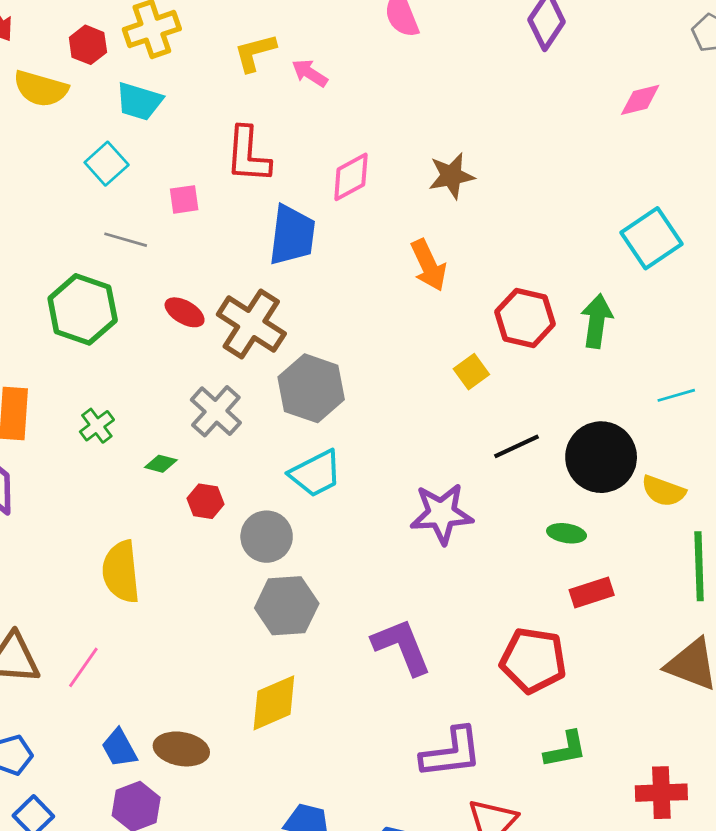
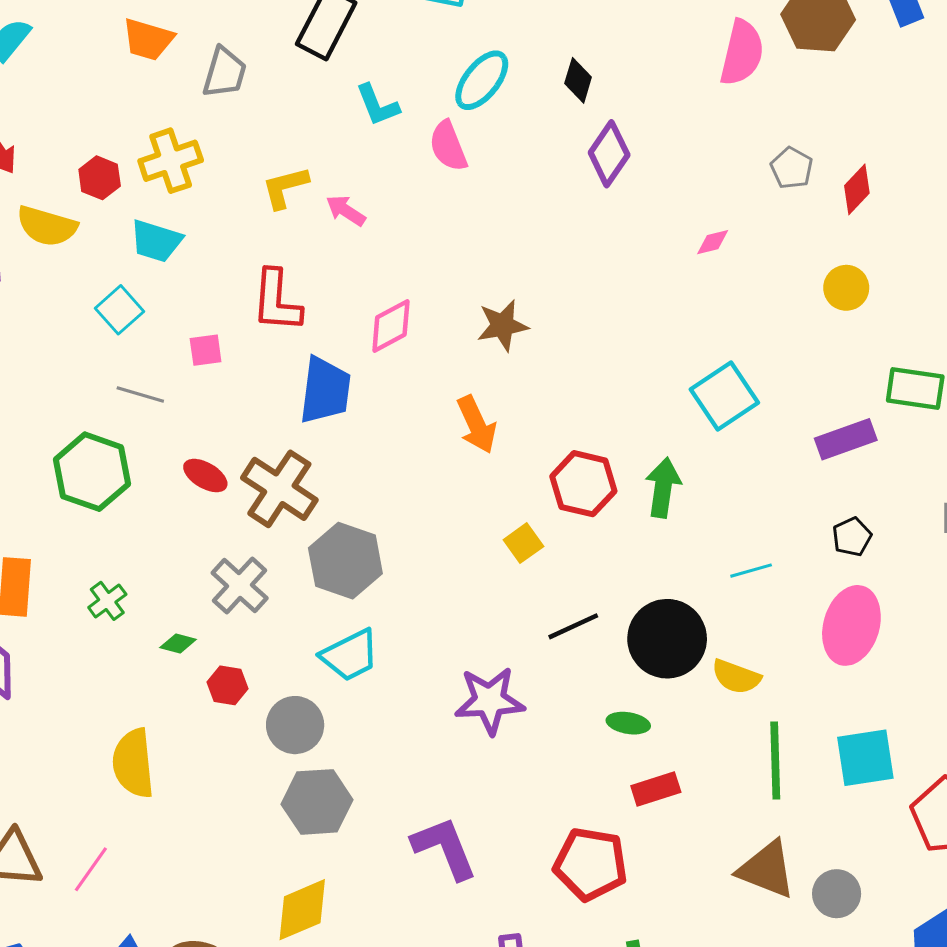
pink diamond: (640, 100) -> (713, 242), size x0.7

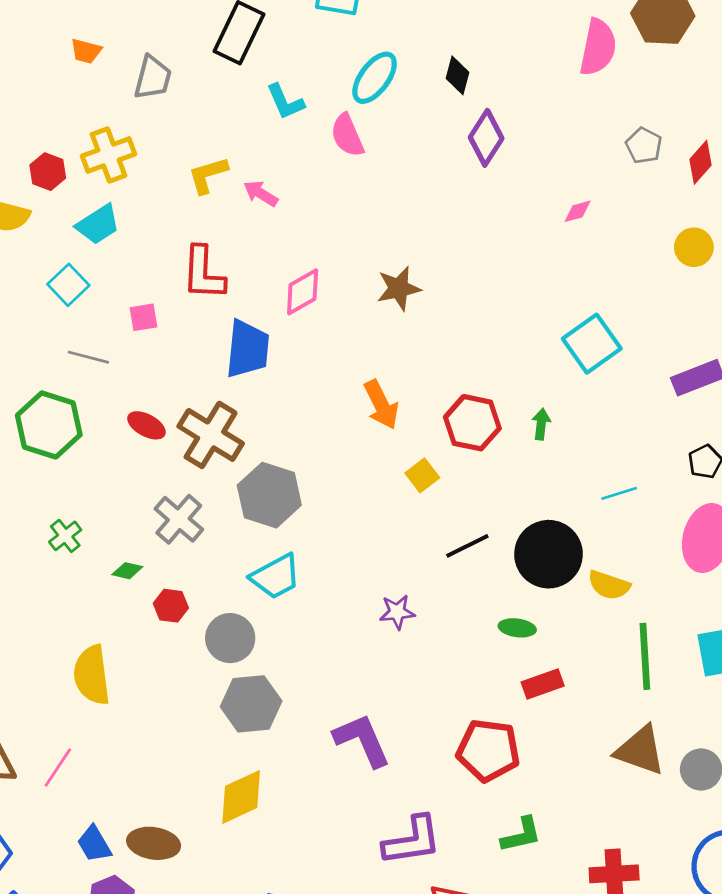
orange trapezoid: (148, 39) -> (86, 51), size x0.7
cyan trapezoid: (156, 241) -> (98, 224), turned -48
orange arrow: (477, 424) -> (381, 405), moved
green arrow: (663, 488) -> (541, 424), size x0.6
purple star: (490, 701) -> (397, 612), size x0.6

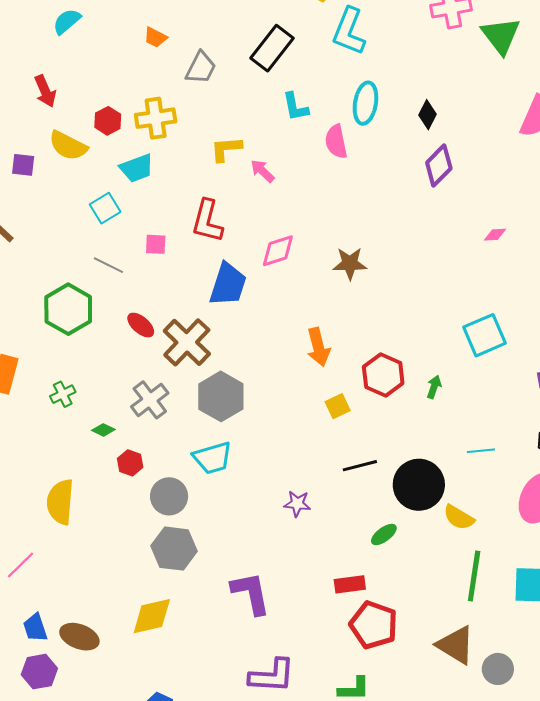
cyan ellipse: (375, 78) -> (365, 103), turned -39
green ellipse: (517, 628) -> (384, 534), turned -56
red rectangle: (543, 684) -> (350, 584), moved
red pentagon: (488, 750) -> (374, 625), moved

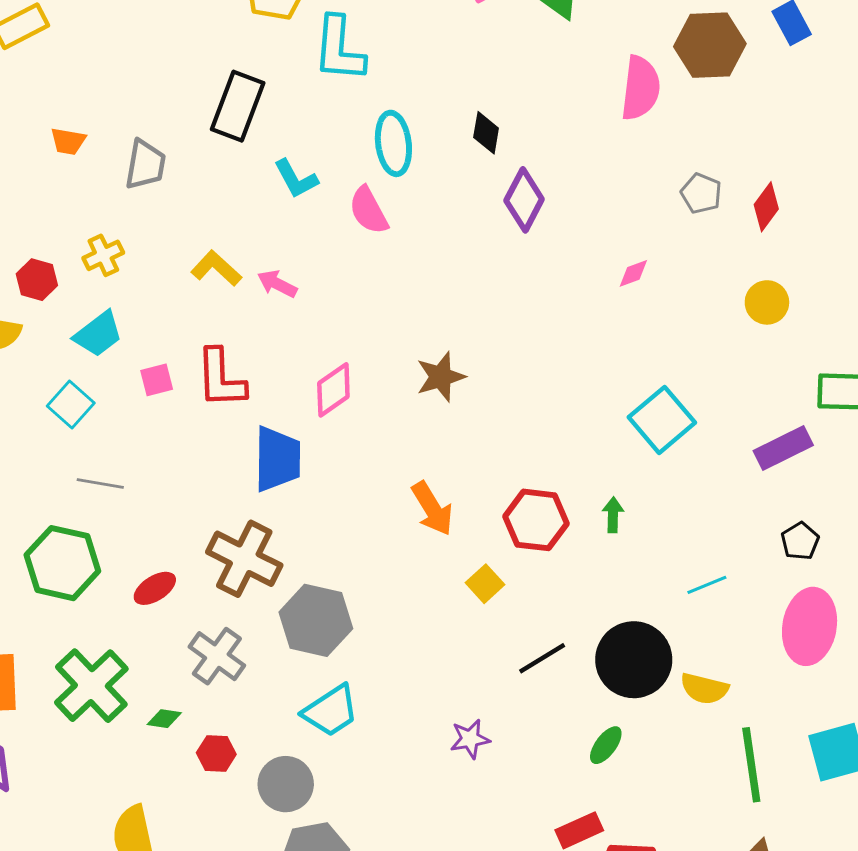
yellow cross: (156, 118) -> (103, 255), size x0.7
yellow L-shape: (226, 149) -> (216, 268), turned 64
pink square: (156, 244) -> (157, 380), moved
red ellipse: (141, 325) -> (155, 588), moved, turned -56
green cross: (63, 394) -> (91, 686), size x2.0

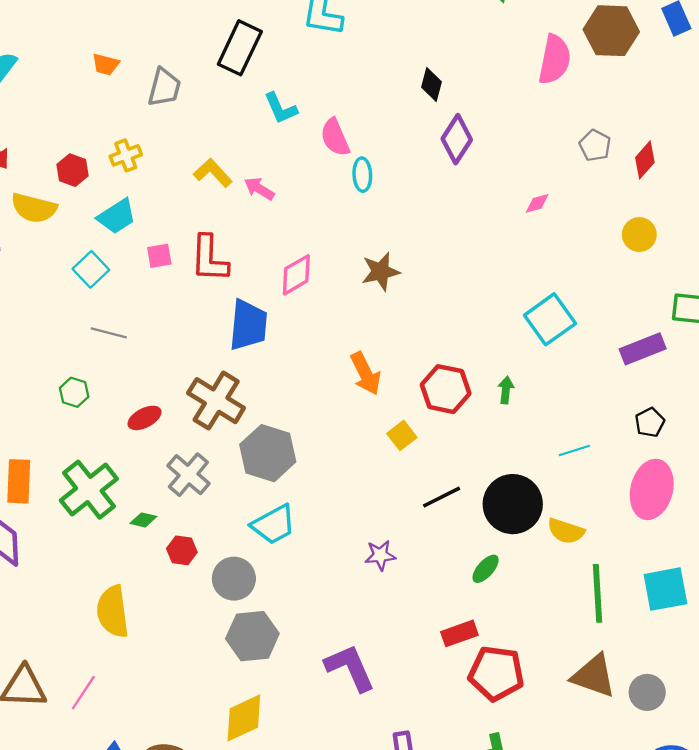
cyan ellipse: (393, 143) -> (362, 175), moved, size x0.7
green hexagon: (62, 563) -> (74, 392), size x0.5

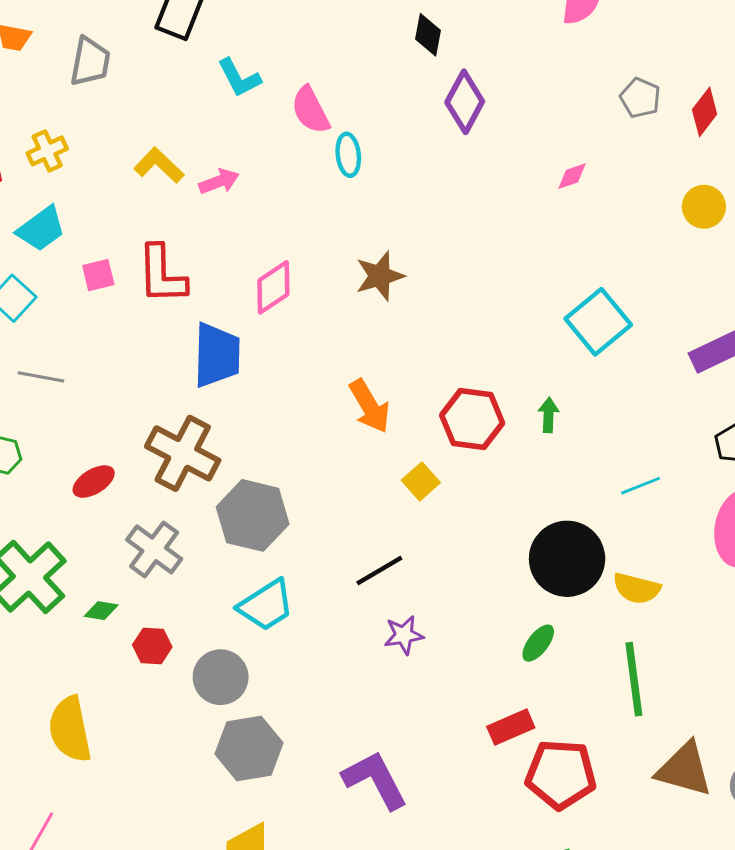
pink arrow: (259, 189) -> (219, 181), turned 132
black line: (442, 497) -> (379, 571), moved
green line: (598, 593) -> (634, 679), moved

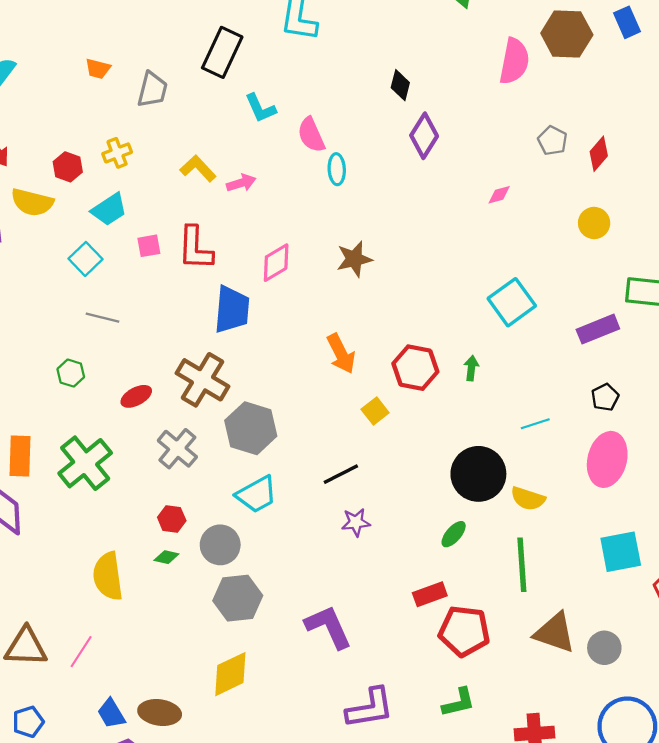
green diamond: (101, 611) -> (166, 557), moved

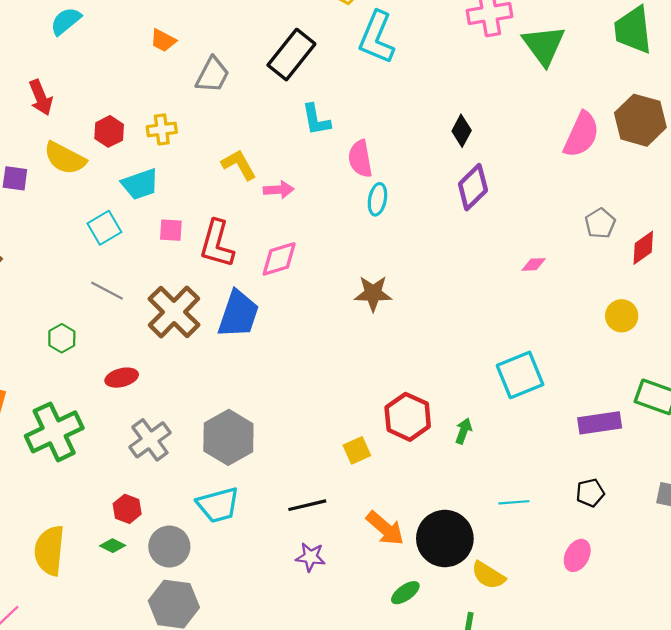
pink diamond: (276, 263) -> (279, 259), moved
orange arrow: (341, 354) -> (385, 528), moved, turned -36
brown cross: (203, 380) -> (174, 312), moved
pink ellipse: (607, 459) -> (577, 555), size x0.6

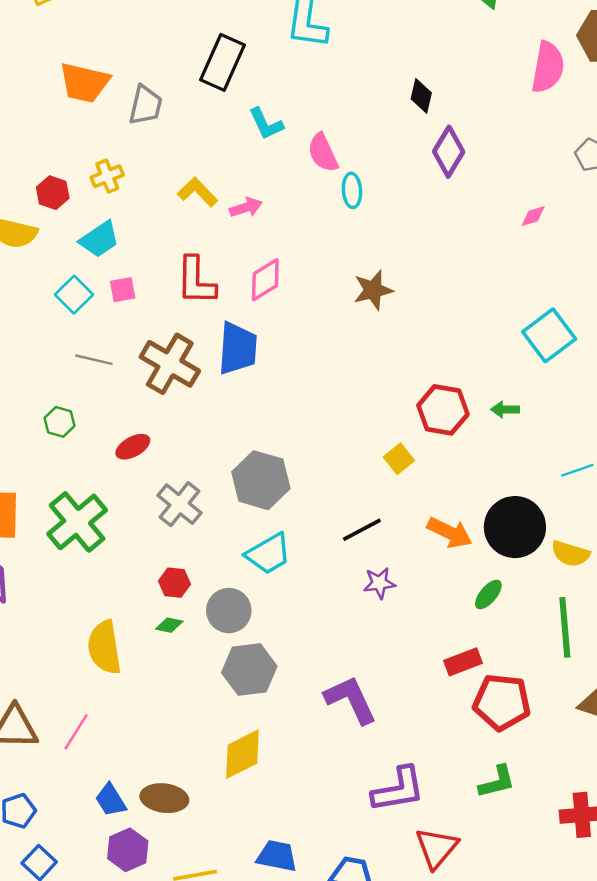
orange trapezoid: (163, 40) -> (84, 83), size x1.8
pink square: (171, 230) -> (123, 290), moved
green arrow: (464, 431) -> (505, 409), turned -95

